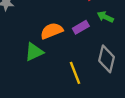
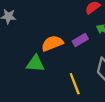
green triangle: (34, 52) -> (35, 64), turned 30

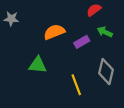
orange semicircle: (52, 43) -> (54, 32), moved

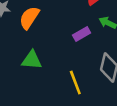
orange semicircle: (54, 32) -> (29, 18), moved, turned -35

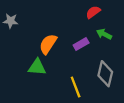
orange semicircle: (29, 18) -> (48, 44), moved

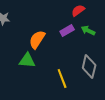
purple rectangle: (81, 44) -> (67, 30), moved

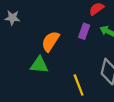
purple rectangle: (67, 30) -> (84, 31), turned -40

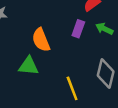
orange semicircle: (50, 41) -> (41, 40), turned -55

